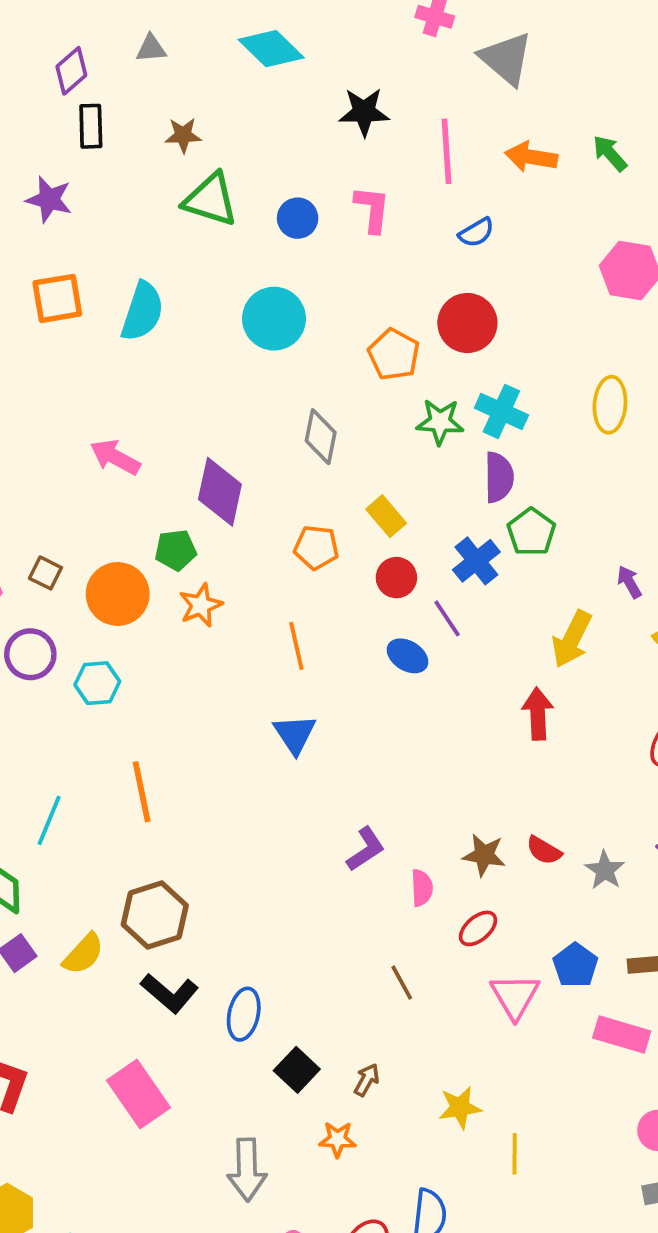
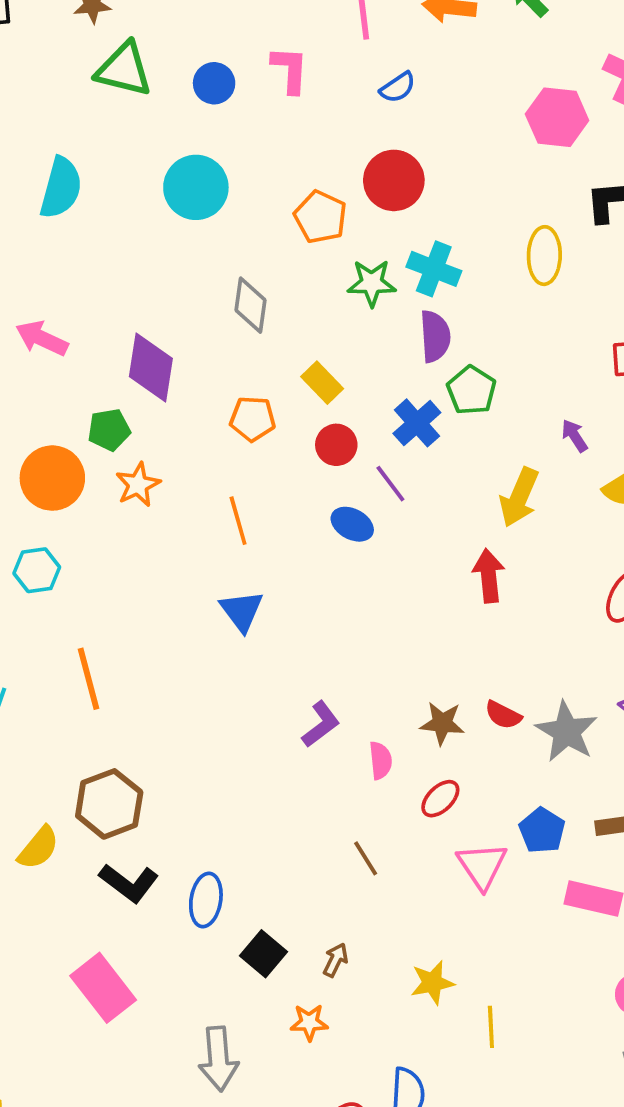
gray star: (605, 870) -> (567, 732), size x1.5

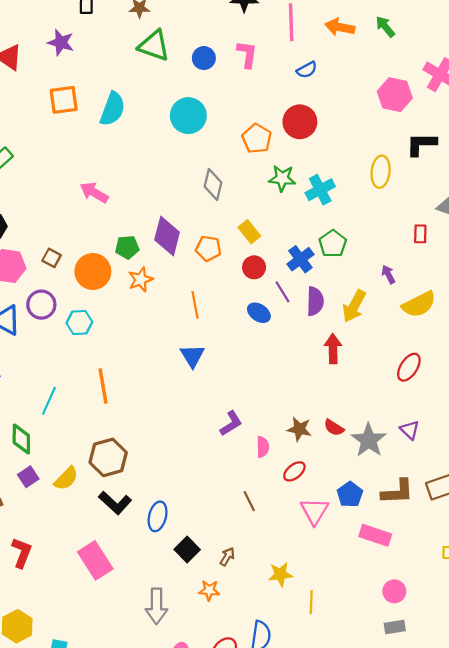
cyan cross: (434, 269) -> (320, 190), moved, turned 36
purple semicircle: (435, 336) -> (315, 301), moved
purple diamond: (151, 368) -> (167, 236), moved

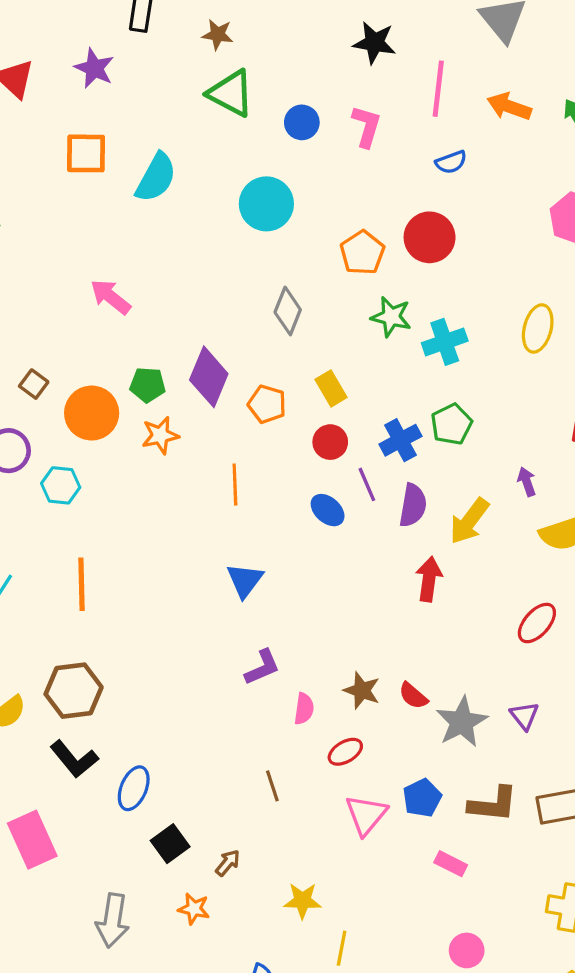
blue triangle: (192, 356) -> (245, 580), moved
pink rectangle: (375, 535) -> (451, 864), size x0.7

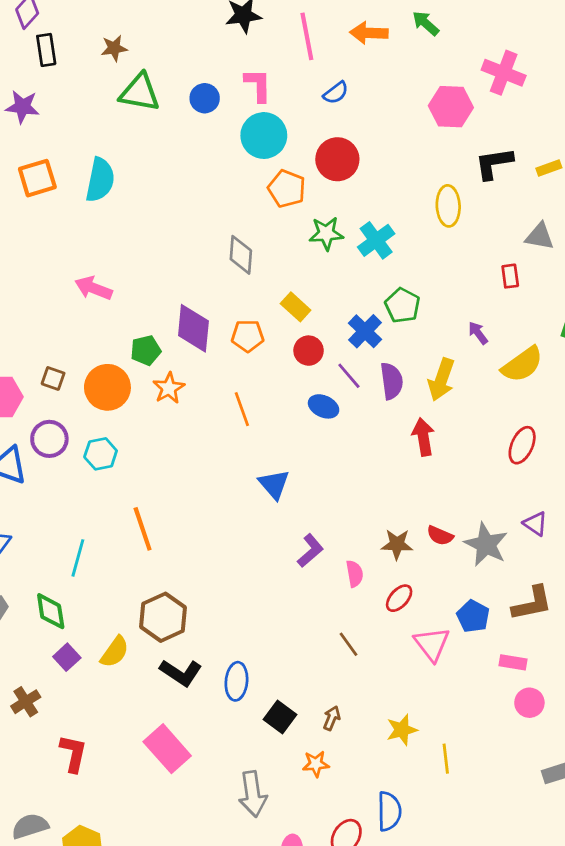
cyan circle: (266, 204) -> (264, 136), moved
pink circle: (467, 950) -> (529, 703), moved

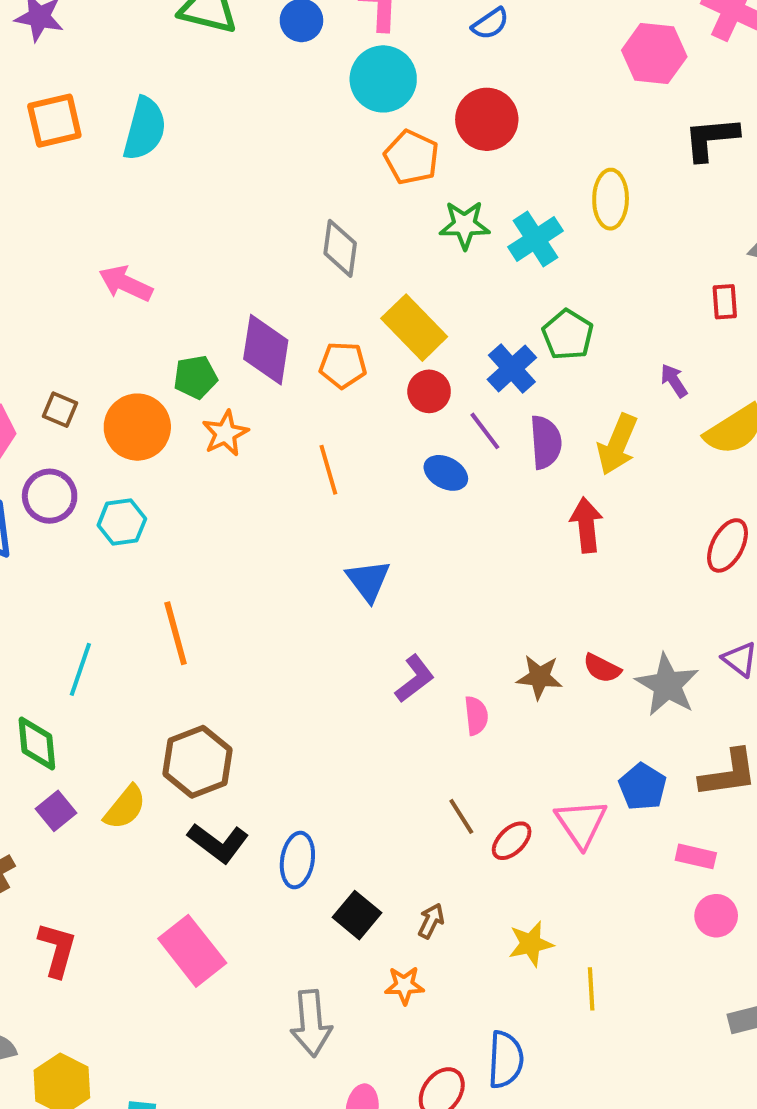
yellow ellipse: (448, 206) -> (611, 199), moved
yellow rectangle: (296, 307) -> (414, 328), size x1.5
red ellipse: (399, 598) -> (512, 841), moved

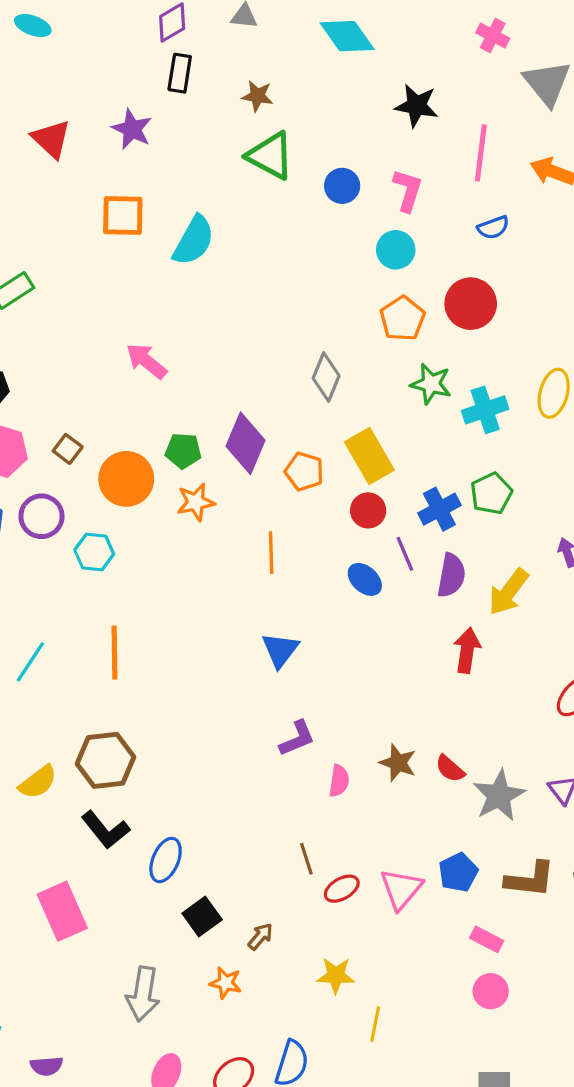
cyan circle: (383, 79) -> (396, 250), size x0.7

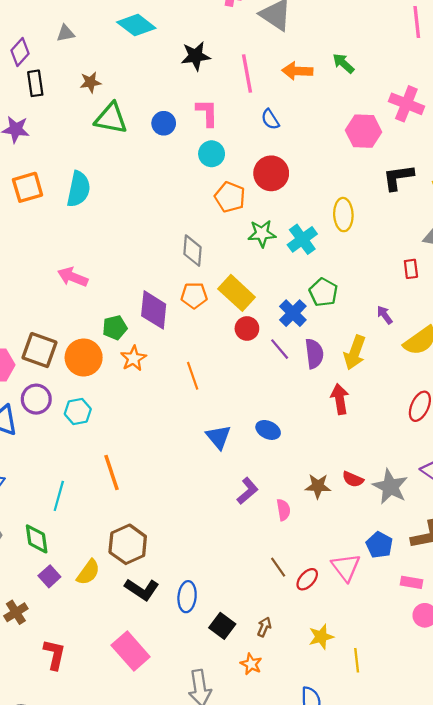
blue semicircle: (493, 227) -> (270, 119), turned 95
brown square: (68, 449) -> (39, 350), size x1.8
orange pentagon: (304, 471) -> (194, 295), moved
blue ellipse: (365, 579) -> (268, 430), moved
orange star: (226, 983) -> (251, 664), turned 30

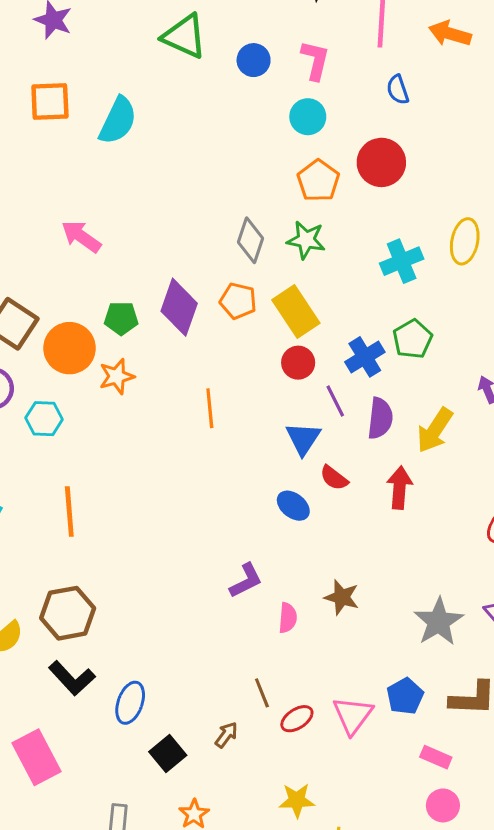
green star: (262, 234) -> (306, 240), moved
orange star: (133, 358) -> (117, 376), moved
blue triangle: (218, 437) -> (303, 439), moved
red semicircle: (353, 479) -> (334, 478), moved
brown arrow: (264, 627) -> (226, 735), moved

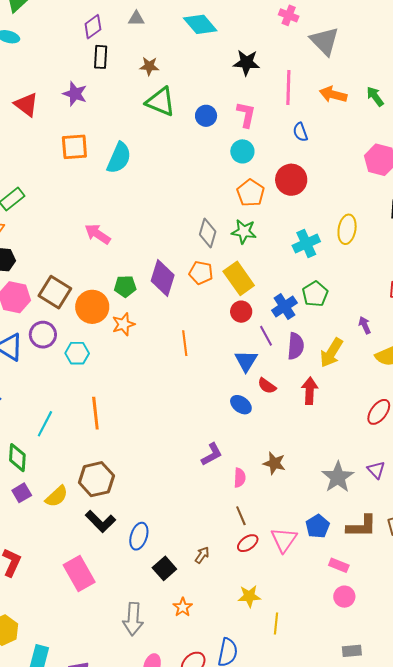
brown line: (262, 693) -> (241, 516), moved

